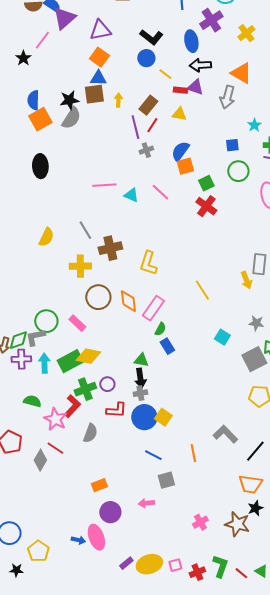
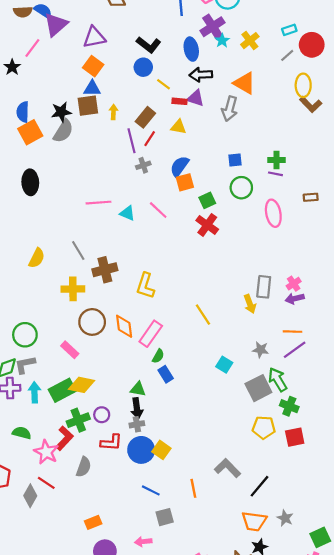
cyan star: (254, 125) -> (222, 41), moved
green circle: (46, 321) -> (25, 335), moved

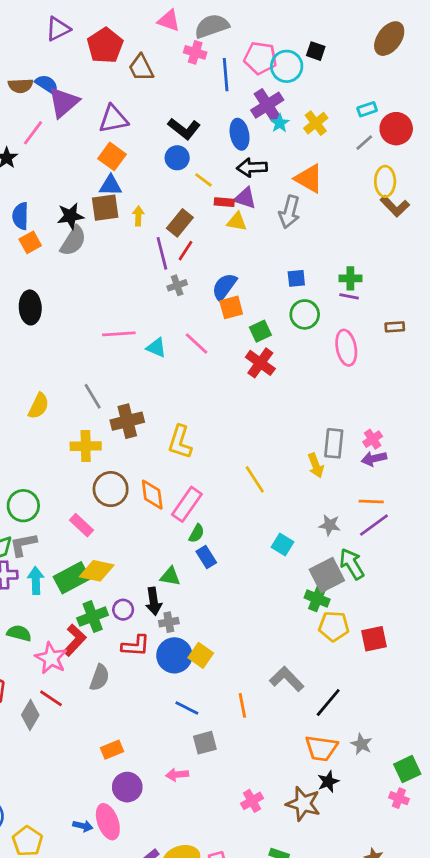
yellow triangle: (178, 127) -> (237, 222), moved
orange square: (30, 132) -> (30, 242), size x0.7
green cross: (289, 406) -> (317, 599), moved
black arrow: (137, 408) -> (154, 601), moved

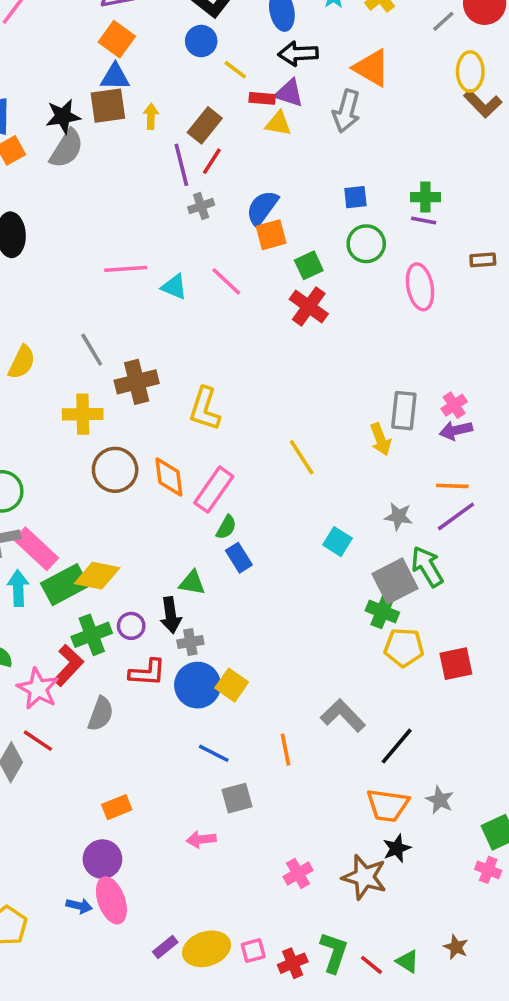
pink rectangle: (82, 525) -> (36, 549), moved, size x1.4
purple circle: (127, 787) -> (102, 859), moved

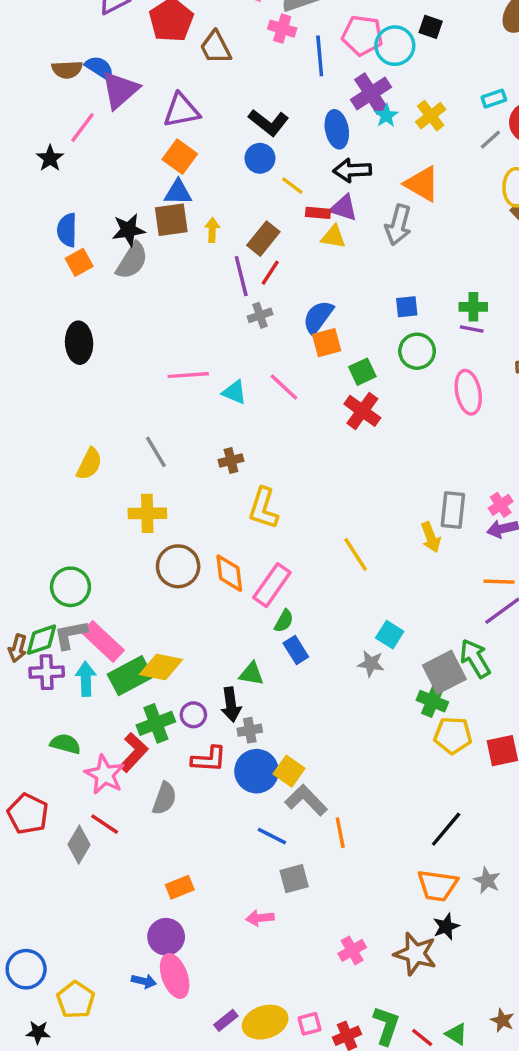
brown cross: (137, 382) -> (231, 460), moved, size x0.6
gray star: (398, 516) -> (371, 664), moved
gray L-shape: (343, 716) -> (306, 800), moved

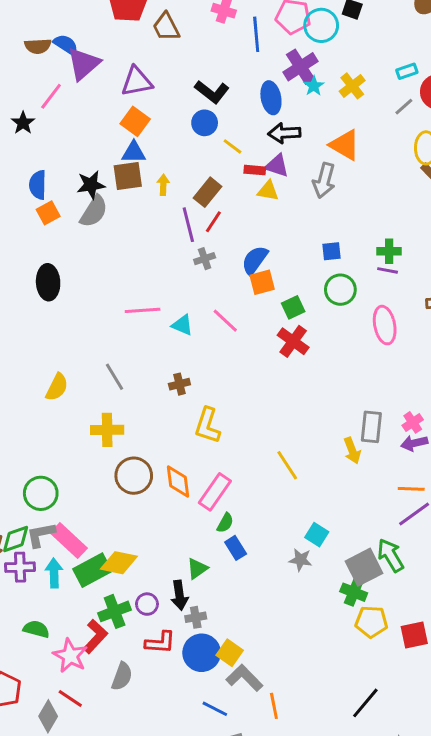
green triangle: (251, 674) -> (197, 569), turned -45

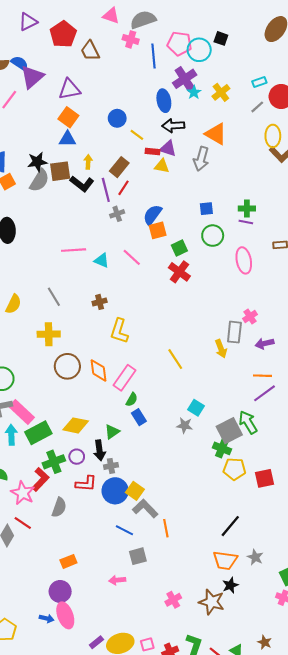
black L-shape: (212, 92) -> (82, 184), moved
brown square: (128, 176) -> (60, 171), moved
pink cross: (413, 422) -> (250, 317), moved
yellow diamond: (119, 563) -> (76, 425), moved

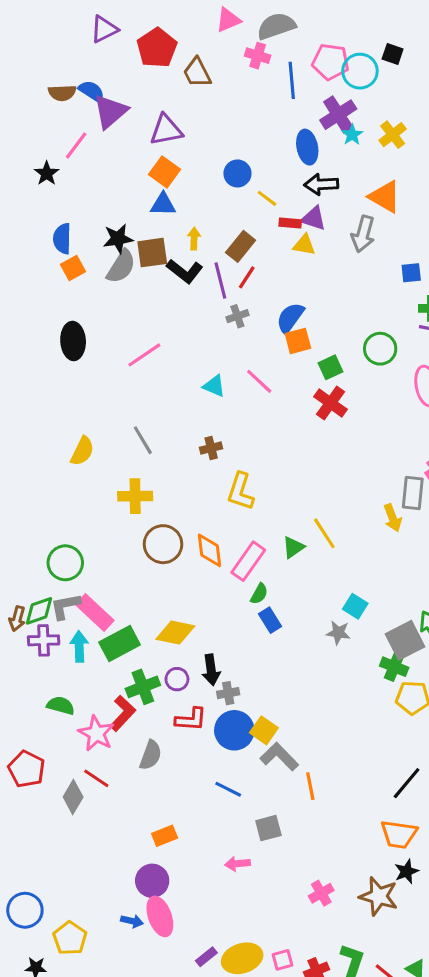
pink triangle: (111, 16) -> (228, 20), turned -42
blue square: (206, 209) -> (411, 273), moved
pink line: (74, 250) -> (144, 355), moved, turned -30
green triangle: (112, 432) -> (293, 547), moved
blue line: (124, 530) -> (228, 789), moved

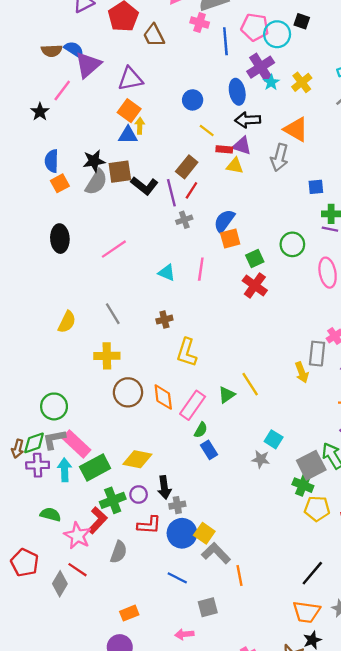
blue circle: (237, 173) -> (193, 100), moved
yellow arrow: (194, 239) -> (140, 126), moved
pink line: (259, 381) -> (201, 269), turned 55

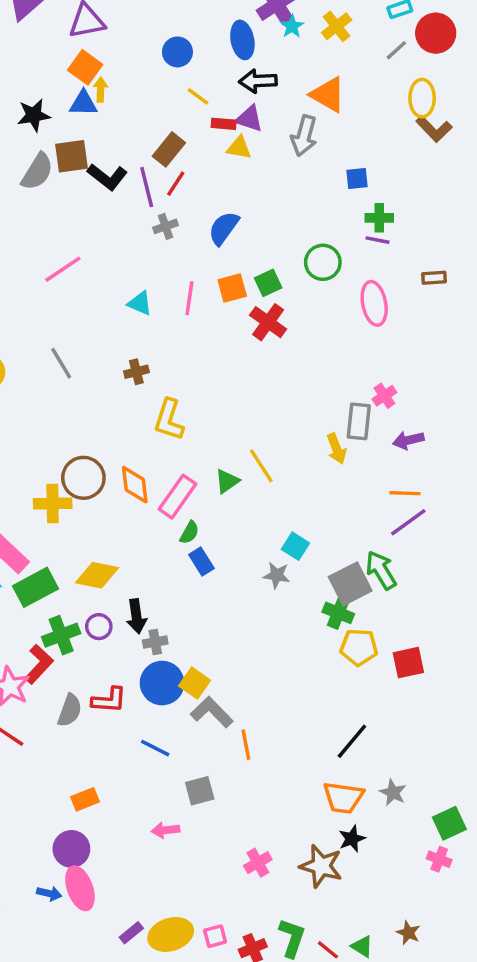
black star: (94, 161) -> (34, 115), moved
orange square: (230, 239) -> (232, 288), moved
yellow cross: (107, 356) -> (53, 503), moved
red L-shape: (149, 525) -> (109, 700), moved

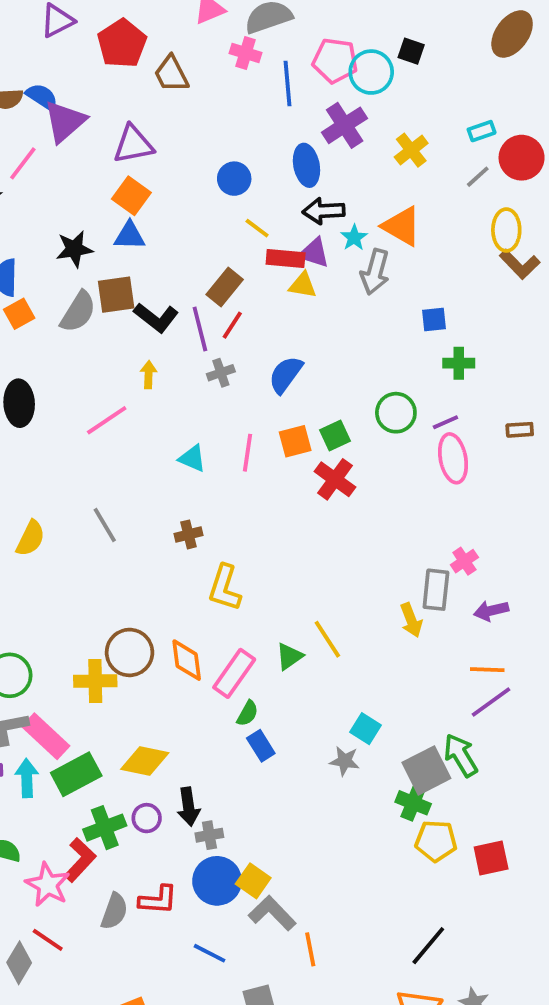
cyan star: (292, 26) -> (354, 238), moved
yellow arrow: (100, 90) -> (149, 375), moved
red rectangle: (224, 124) -> (286, 259), size x1.4
purple line: (378, 240) -> (445, 422), moved, turned -35

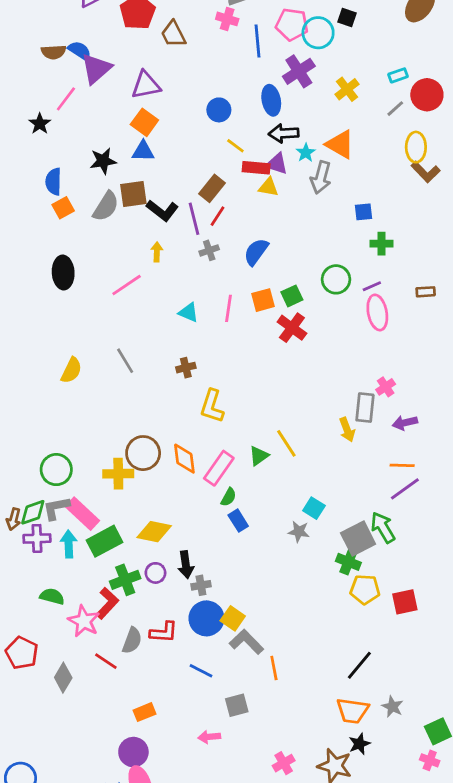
red line: (48, 940) -> (106, 661), moved

